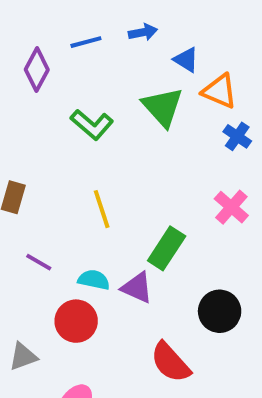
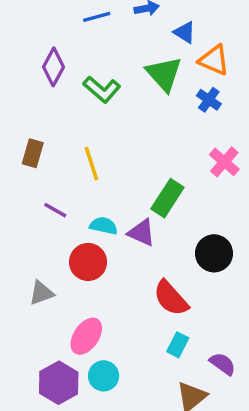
purple diamond: (37, 70) -> (54, 67), moved
blue cross: (237, 136) -> (209, 100), moved
yellow line: (102, 209) -> (91, 164), moved

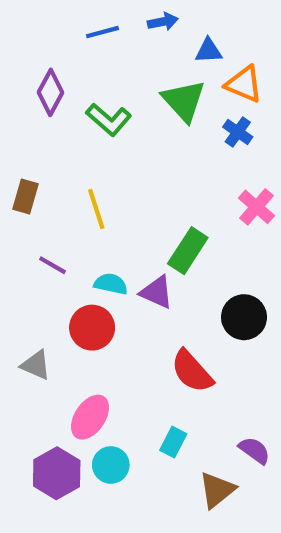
blue triangle: (185, 32) -> (209, 51), turned -35
gray triangle: (41, 293) -> (36, 365), turned 44
cyan rectangle: (178, 345) -> (173, 442), moved

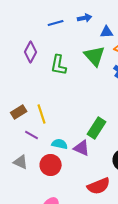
green L-shape: (109, 119) -> (59, 65), turned 60
brown rectangle: (25, 196) -> (19, 112), moved, turned 42
yellow line: (96, 209) -> (42, 114), moved
gray triangle: (36, 365) -> (21, 162), moved
red semicircle: (192, 371) -> (99, 186), turned -70

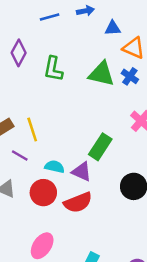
green triangle: (95, 56) -> (101, 74), moved, turned -35
red semicircle: (99, 186) -> (78, 202), moved

